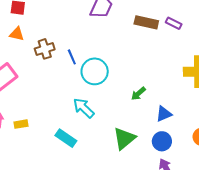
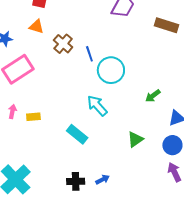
brown cross: (45, 49) -> (63, 44), turned -36
green triangle: (124, 139) -> (135, 139), size x0.7

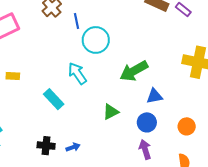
green arrow: (153, 96) -> (134, 71), size x1.8

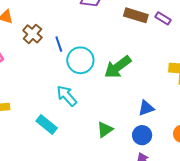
green arrow: (134, 71) -> (118, 67), moved

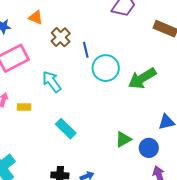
cyan arrow: (67, 96) -> (52, 82), moved
blue circle: (142, 135) -> (149, 148), moved

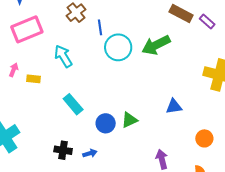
green arrow: (142, 78) -> (156, 45), moved
blue circle: (149, 148) -> (106, 123), moved

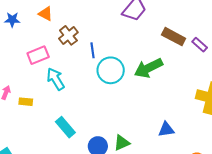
pink rectangle: (27, 29) -> (38, 55), moved, size x0.7

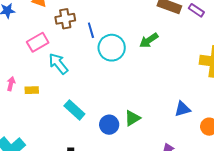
brown cross: (68, 35) -> (65, 19), turned 36
green arrow: (148, 68) -> (149, 40), size x0.7
blue triangle: (166, 130) -> (182, 109), moved

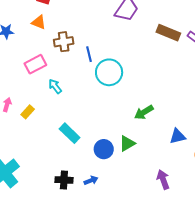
green arrow: (149, 40) -> (144, 112), moved
cyan arrow: (58, 64) -> (55, 86), size x0.7
yellow rectangle: (32, 90) -> (28, 112), turned -48

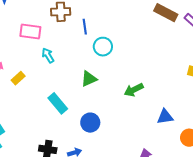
pink rectangle: (35, 64) -> (30, 31), turned 30
cyan circle: (109, 72) -> (103, 47), size x0.7
green triangle: (127, 143) -> (89, 79), moved

